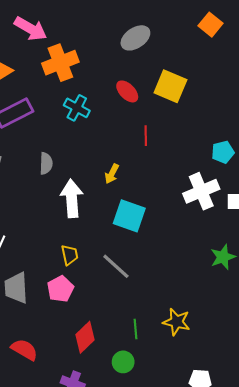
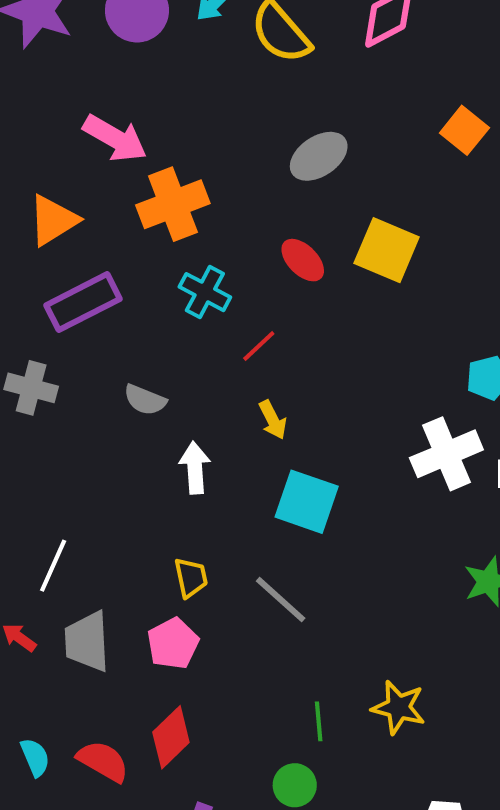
red line: (146, 136) -> (259, 346), moved, turned 48
gray semicircle: (46, 163) -> (145, 400), turned 110
yellow arrow: (112, 174) -> (273, 420), turned -54
white arrow: (72, 198) -> (195, 468), size x0.7
red diamond: (85, 337) -> (171, 737), moved

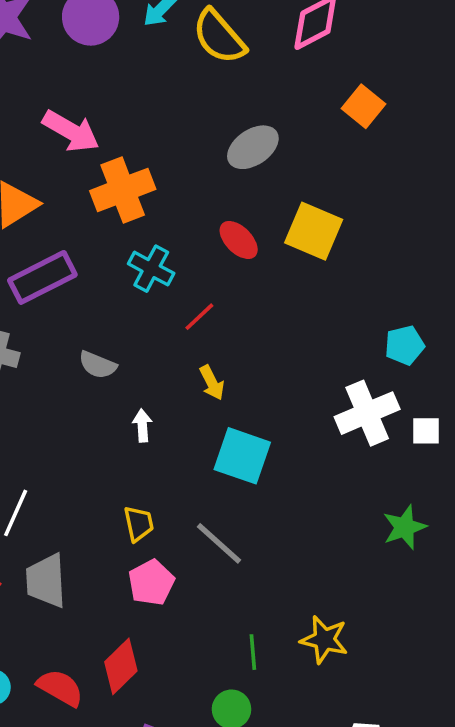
orange square: (464, 130) -> (364, 106), moved
white arrow: (195, 468) -> (142, 426), size x0.7
pink pentagon: (173, 643) -> (151, 583), moved

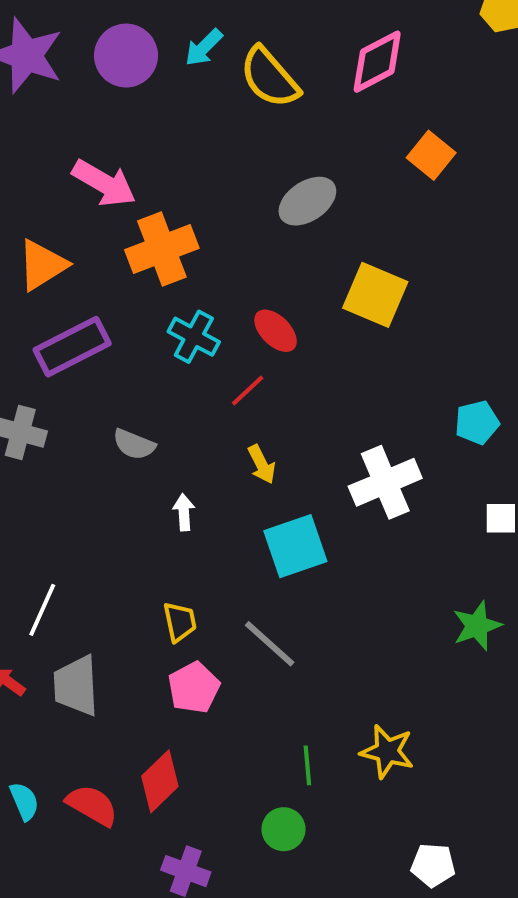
red ellipse: (239, 240) -> (276, 331), moved
white cross: (367, 413) -> (385, 482), moved
cyan square: (242, 456) -> (295, 546), turned -38

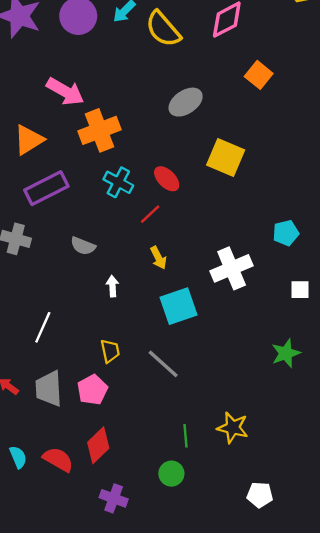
white line: (42, 610) -> (43, 327), moved
pink pentagon: (194, 688) -> (92, 390), moved

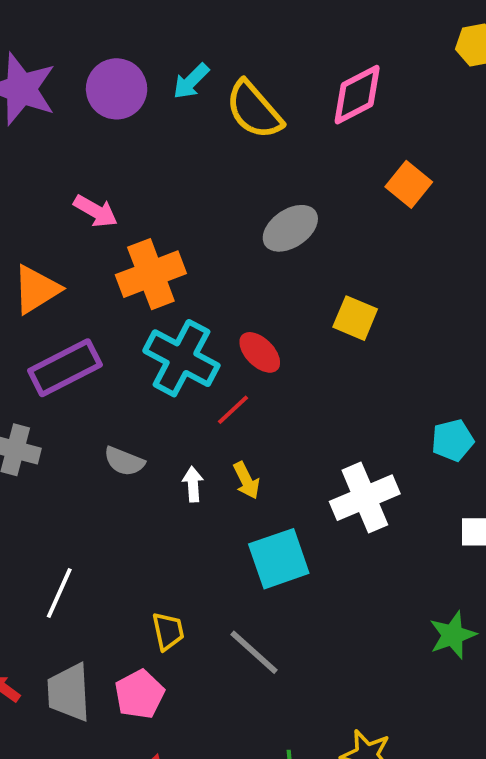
pink arrow: (65, 91) -> (96, 211), size x0.7
yellow square: (226, 158) -> (355, 318), size x0.7
cyan cross: (118, 182) -> (181, 358), size x1.5
white arrow: (112, 286) -> (193, 484), moved

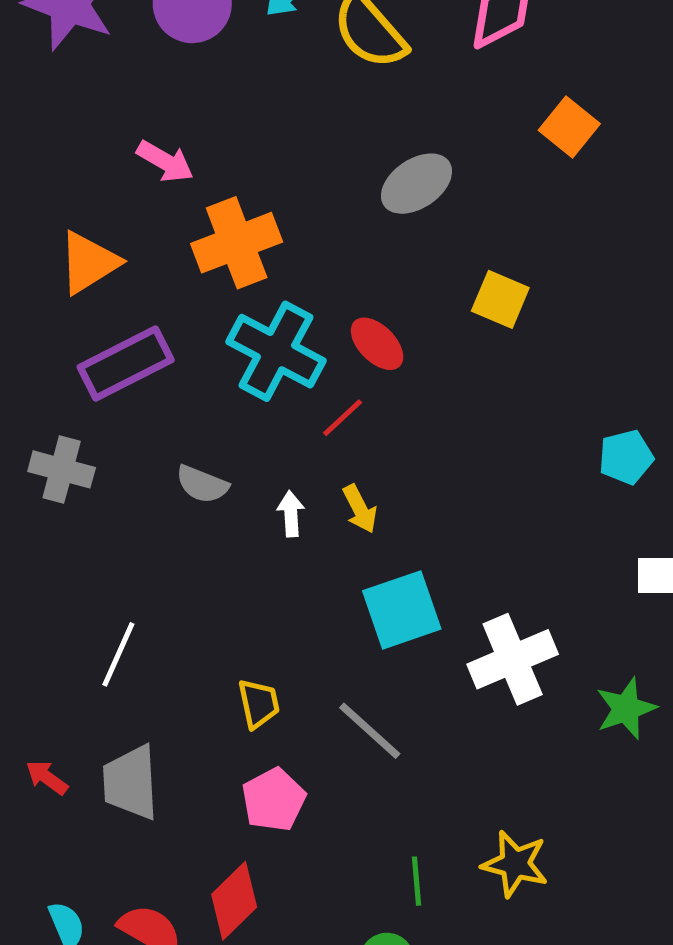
white cross: (365, 498) -> (513, 659), moved
pink pentagon: (139, 694) -> (274, 800), moved

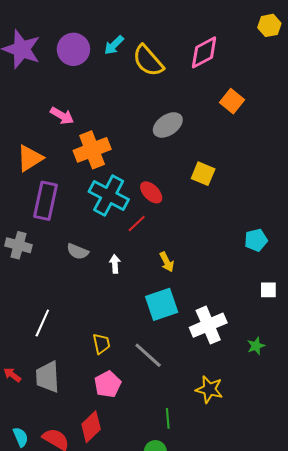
purple rectangle: (126, 363) -> (45, 201), turned -51
yellow arrow: (360, 509) -> (167, 262), moved
green star: (626, 709) -> (256, 346), size x0.7
yellow star: (515, 864) -> (209, 389), moved

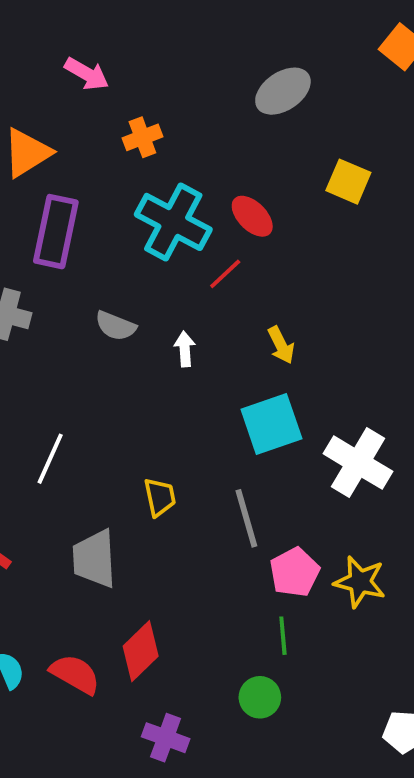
orange cross: (92, 150) -> (142, 137), size x0.6
white cross: (208, 325) -> (358, 463), turned -36
gray line: (148, 355) -> (246, 518), turned 32
gray trapezoid: (48, 377) -> (94, 559), moved
pink pentagon: (108, 384) -> (294, 572), moved

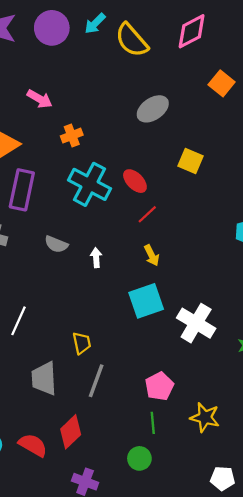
red line: (225, 274) -> (147, 214), moved
gray line: (246, 518) -> (96, 381), moved, turned 36
yellow star: (360, 582) -> (205, 417), moved

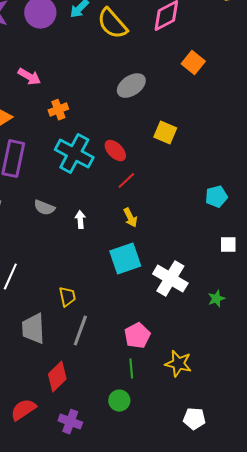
red semicircle: (33, 445) -> (23, 410), moved, turned -64

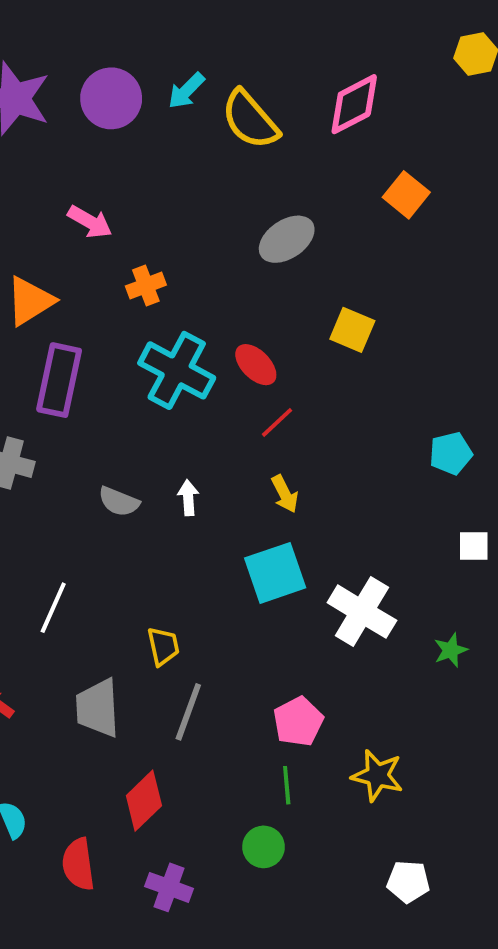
gray semicircle: (44, 208) -> (119, 502), moved
red semicircle: (23, 410) -> (78, 864), turned -64

